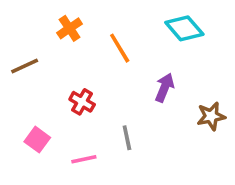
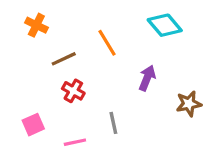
orange cross: (70, 28) -> (36, 25), moved, turned -30
brown line: (25, 66) -> (64, 59), moved
pink square: (37, 140) -> (33, 125), turned 30

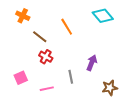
brown line: (64, 59) -> (40, 37), turned 63
purple arrow: (147, 78) -> (92, 63), moved
brown star: (189, 104) -> (110, 88), moved

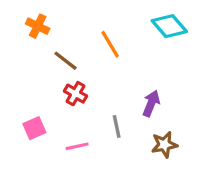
brown star: (110, 88) -> (164, 145), moved

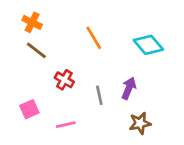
cyan diamond: (169, 26) -> (148, 45), moved
brown line: (66, 61) -> (36, 50), moved
gray line: (117, 127) -> (99, 95), moved

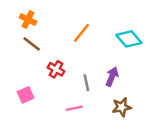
orange line: (94, 38) -> (82, 33), turned 70
pink line: (66, 125) -> (74, 108), moved

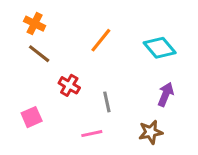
purple arrow: (112, 77) -> (166, 94), moved

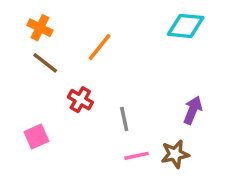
orange line: (101, 40) -> (100, 47), moved
cyan diamond: (160, 48) -> (186, 26), moved, turned -44
pink line: (92, 134) -> (136, 156), moved

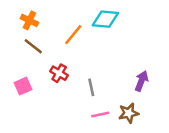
cyan diamond: (186, 26) -> (105, 19), moved
pink square: (36, 137) -> (23, 86), moved

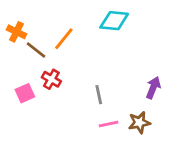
orange cross: (29, 20) -> (16, 32), moved
orange line: (73, 35) -> (64, 39), moved
red cross: (59, 73) -> (51, 79), moved

